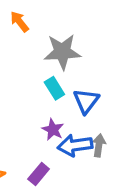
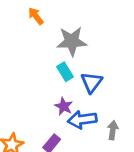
gray arrow: (99, 145) -> (113, 130), moved

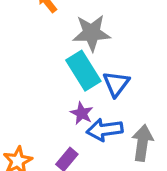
cyan rectangle: (65, 72) -> (83, 71), size x1.6
gray arrow: (113, 130) -> (142, 143), size x1.5

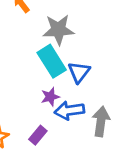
purple star: (82, 113) -> (50, 97), turned 30

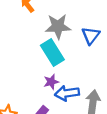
blue triangle: (79, 72) -> (91, 36), moved

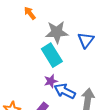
blue arrow: (67, 93) -> (65, 91), turned 35

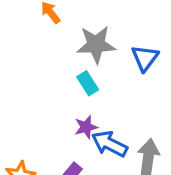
cyan rectangle: (52, 55) -> (88, 83), size x0.6

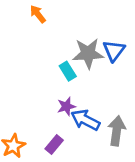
gray star: (96, 44) -> (88, 53), moved

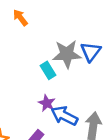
purple star: (66, 106) -> (47, 103), turned -30

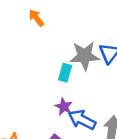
cyan rectangle: (48, 70) -> (65, 73), turned 48

